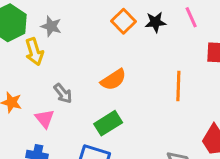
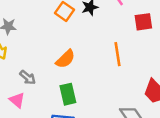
green rectangle: (108, 123) -> (68, 94), turned -60

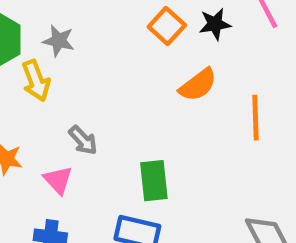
orange semicircle: (65, 59) -> (198, 85), moved

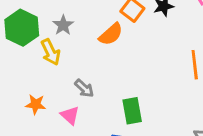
gray star: (59, 41) -> (63, 25), turned 30
orange semicircle: (198, 85) -> (111, 34), moved

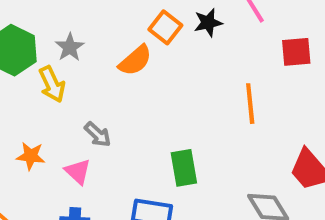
green rectangle: (132, 111) -> (184, 168), moved

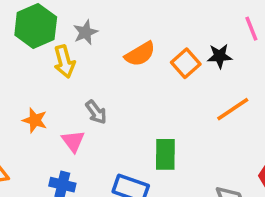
black star: (208, 23) -> (220, 56), moved
orange square: (165, 27) -> (186, 63), moved
orange line: (250, 104) -> (233, 109), turned 52

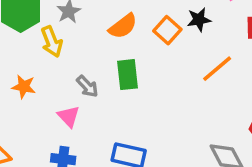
orange star: (35, 120) -> (24, 87), moved
green rectangle: (165, 154) -> (127, 75), moved

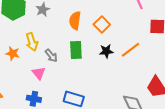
black star: (199, 20) -> (106, 51), moved
orange semicircle: (123, 26) -> (75, 21), turned 132
yellow arrow: (52, 42) -> (32, 42), moved

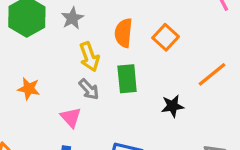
yellow arrow: (32, 42) -> (89, 57), moved
black star: (106, 51) -> (172, 106), moved

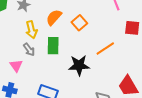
orange semicircle: (123, 33) -> (54, 17), turned 30
black star: (172, 106) -> (79, 65), size x1.5

